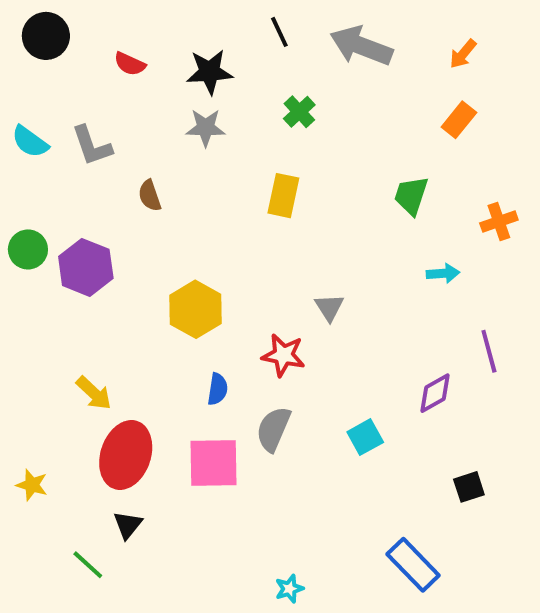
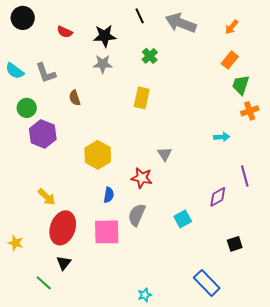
green trapezoid: (411, 196) -> (241, 85), moved
green circle: (28, 249) -> (27, 108), moved

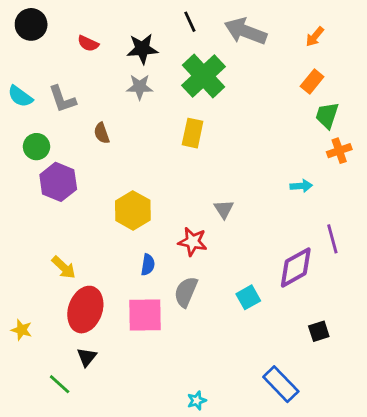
green cross: (150, 56) -> (203, 76), size x2.0
purple diamond: (218, 197) -> (296, 267), size x1.5

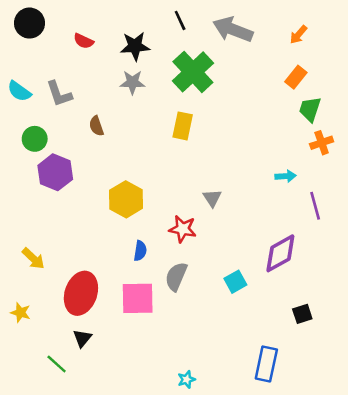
purple line: (332, 239) -> (315, 206), moved
yellow arrow: (64, 267) -> (33, 259), moved
blue rectangle: (281, 384) -> (266, 364), turned 56

